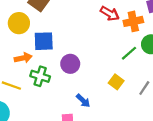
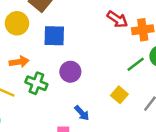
blue square: (44, 41) -> (54, 36), moved

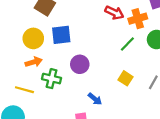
yellow circle: (17, 23) -> (33, 38), moved
green line: (136, 64) -> (127, 44), moved

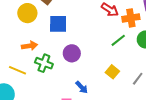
yellow circle: (33, 38) -> (27, 13), moved

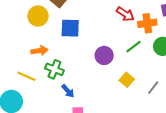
purple circle: (72, 53) -> (104, 55), moved
blue arrow: (82, 87) -> (68, 91), moved

